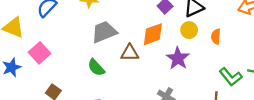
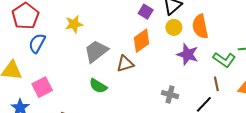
orange semicircle: (216, 37) -> (200, 26), size x1.6
pink square: (40, 53) -> (42, 87), turned 30
purple star: (178, 58) -> (188, 54), moved

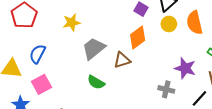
blue semicircle: (37, 43) -> (37, 54), moved
purple star: (188, 54) -> (185, 68), moved

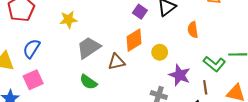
orange semicircle: (195, 23) -> (193, 30), size x0.7
yellow circle: (169, 24) -> (160, 52), moved

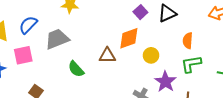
gray trapezoid: (89, 48) -> (57, 39), moved
green L-shape: (214, 64) -> (191, 64), moved, turned 120

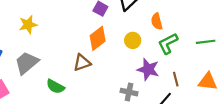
yellow circle: (151, 55) -> (133, 40), moved

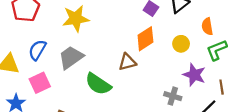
yellow star: (28, 25) -> (76, 19), size x1.4
green semicircle: (55, 86) -> (98, 84), size x1.4

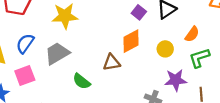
orange semicircle: (207, 26) -> (192, 34), turned -140
purple star: (194, 75) -> (176, 80), turned -30
green semicircle: (98, 84) -> (81, 81), size x0.7

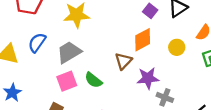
brown triangle: (112, 62) -> (123, 61), turned -36
pink square: (25, 76) -> (67, 81), moved
purple star: (176, 80) -> (148, 78), moved

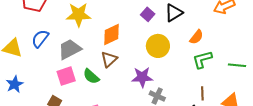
orange diamond: (143, 40) -> (111, 34), moved
yellow circle: (177, 47) -> (158, 46), moved, size x1.5
brown triangle: (123, 61) -> (109, 59), moved

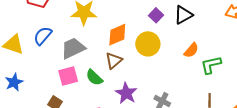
orange semicircle: (196, 37) -> (191, 50), moved
yellow circle: (158, 46) -> (148, 44), moved
purple star: (142, 77) -> (126, 93), moved, turned 30

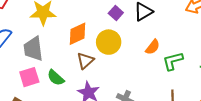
gray trapezoid: (73, 48) -> (33, 49), turned -70
brown triangle: (114, 61) -> (85, 61), moved

